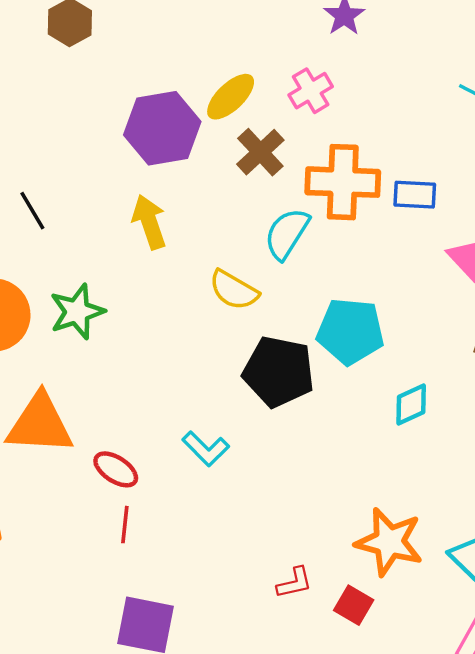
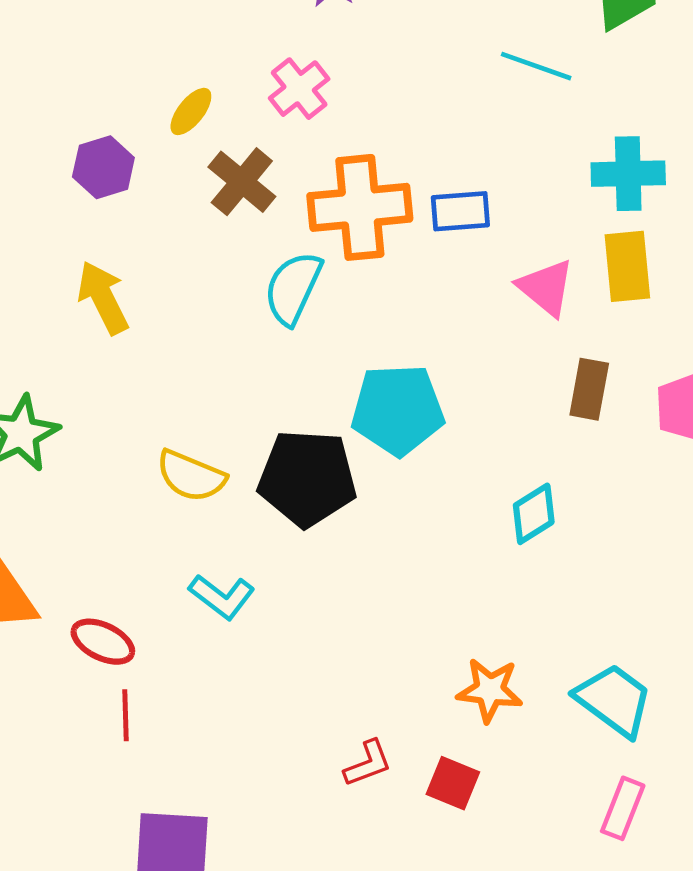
yellow ellipse: (231, 97) -> (191, 111), size x0.7
purple hexagon: (162, 128) -> (103, 167), size x0.6
yellow semicircle: (234, 290) -> (191, 476), moved
cyan diamond: (411, 404) -> (534, 514), moved
orange star: (389, 542) -> (490, 690), size x0.7

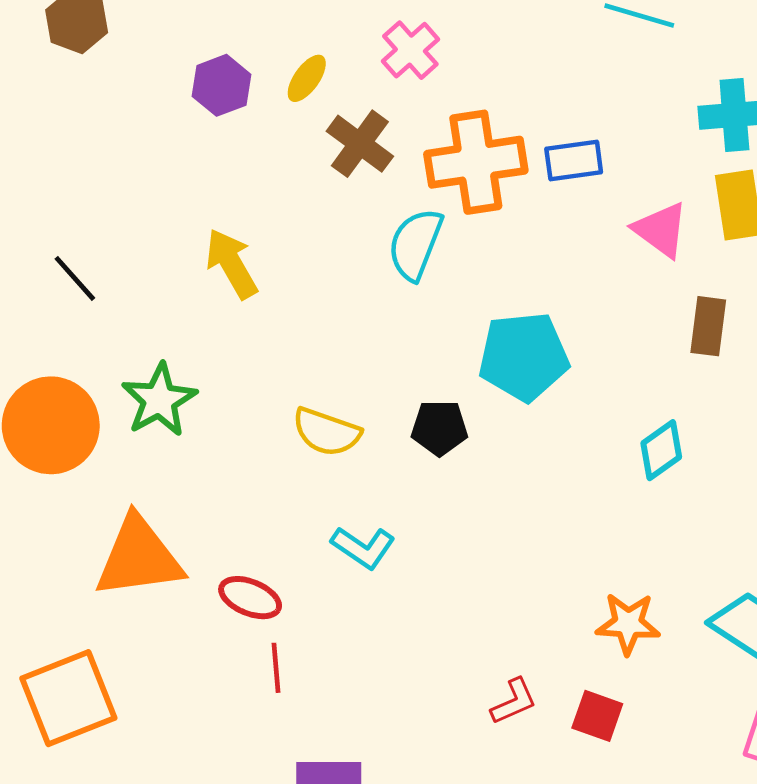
purple hexagon: (103, 167) -> (222, 85), moved
black pentagon: (307, 478) -> (439, 428), size x0.6

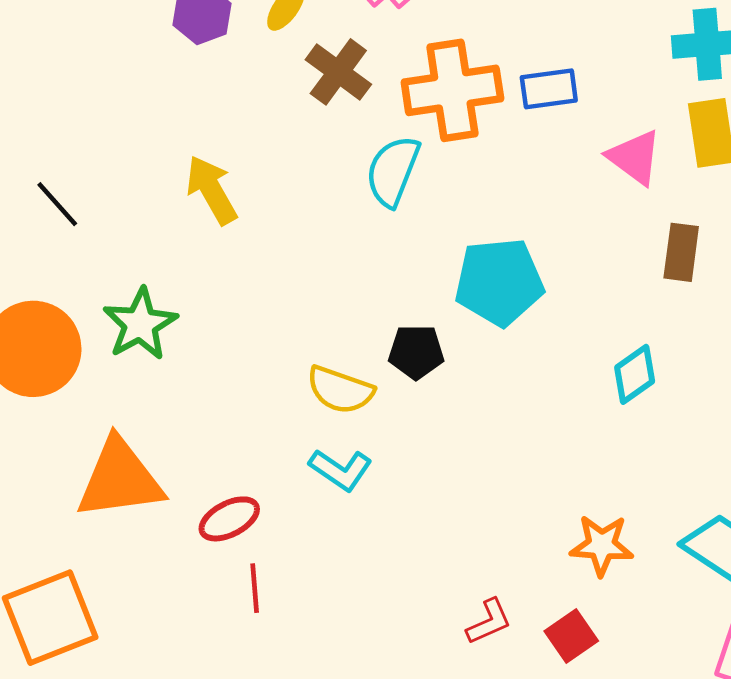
yellow semicircle: (327, 432) -> (340, 390), moved
red ellipse: (250, 598) -> (229, 519), turned -50
red square: (597, 716) -> (571, 636), turned 36

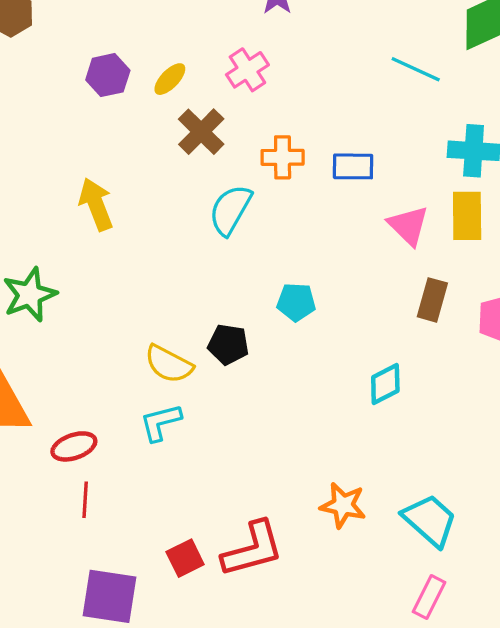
orange cross: (452, 90) -> (283, 157), size x0.6
cyan pentagon: (499, 282) -> (296, 302), size x0.6
cyan L-shape: (341, 470) -> (161, 422), turned 123
red L-shape: (489, 622) -> (253, 549), size x1.8
red square: (571, 636) -> (185, 558), moved

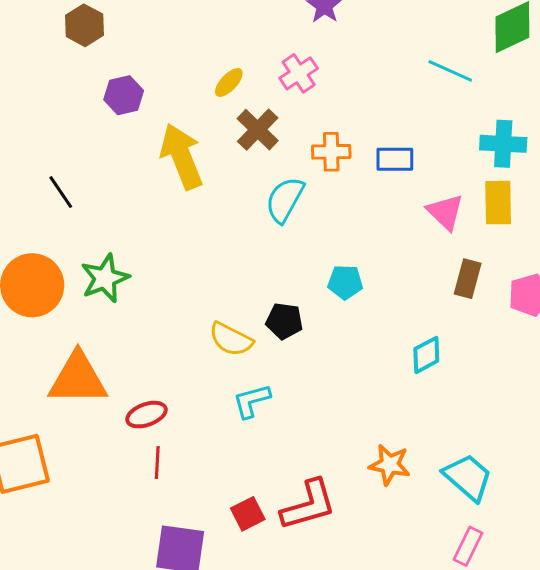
purple hexagon: (108, 75) -> (124, 95), moved
yellow arrow: (96, 204) -> (182, 156), moved, size x1.4
cyan L-shape: (161, 422) -> (252, 401), moved

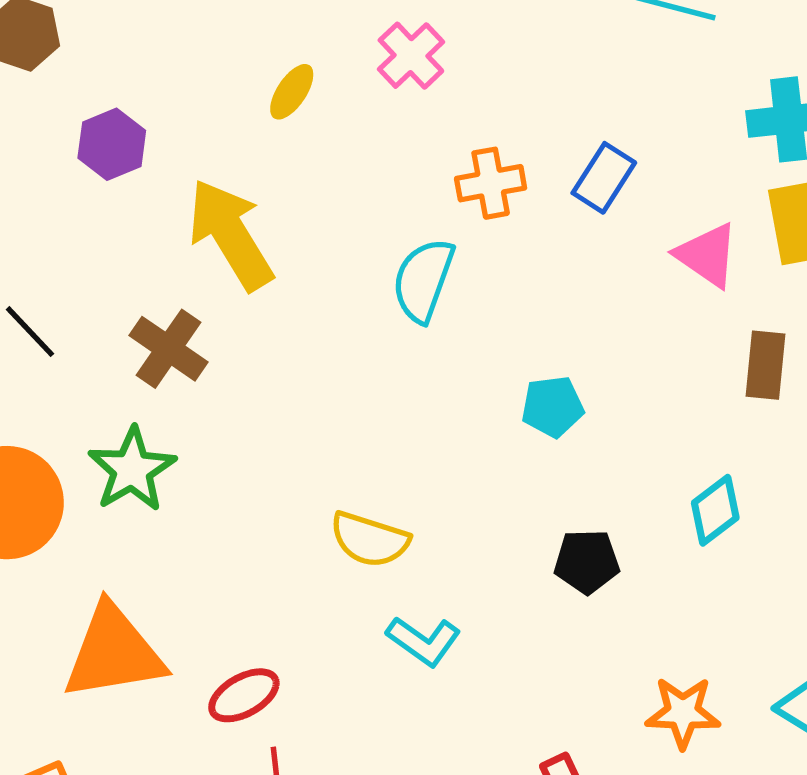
brown cross: (258, 130) -> (168, 349), moved
blue rectangle: (395, 159) -> (604, 178), turned -48
black pentagon: (284, 321) -> (587, 562), moved
cyan L-shape: (252, 401) -> (424, 641), turned -120

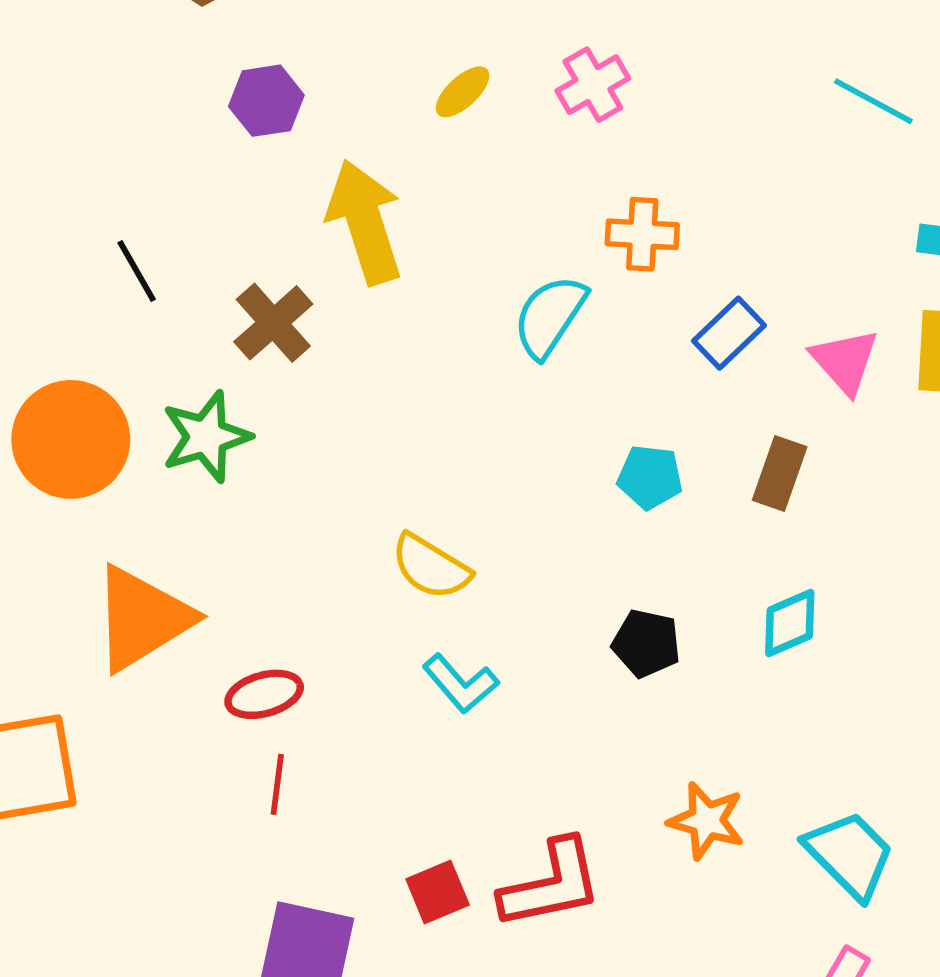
blue rectangle: (604, 178) -> (729, 333), moved
brown rectangle: (766, 365) -> (780, 474), moved
orange triangle: (114, 653) -> (142, 618), turned -36

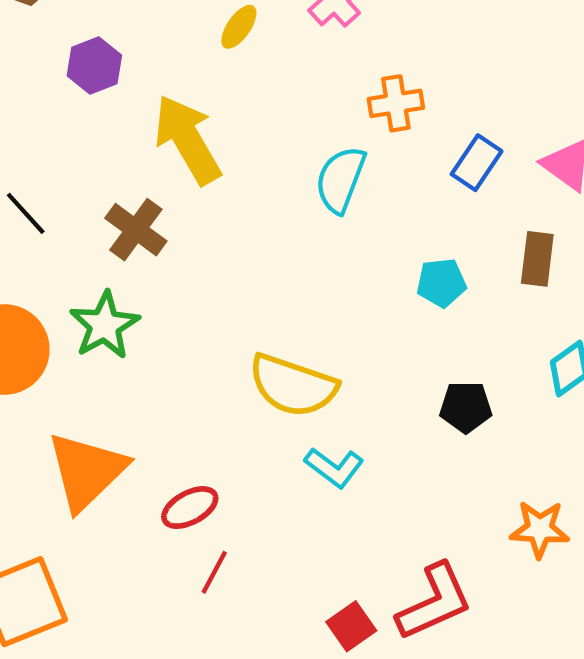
yellow semicircle: (431, 567) -> (293, 385), size x1.4
red line: (277, 784) -> (214, 572), turned 33

